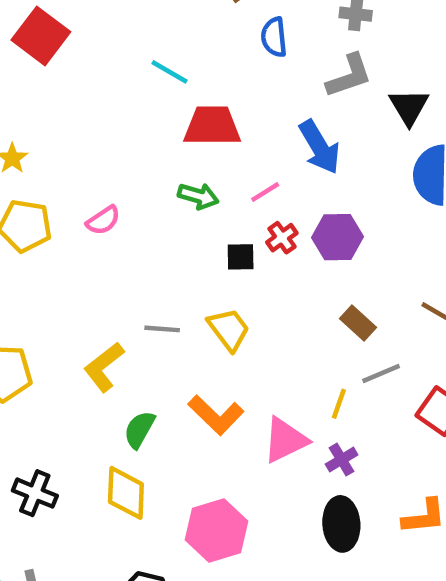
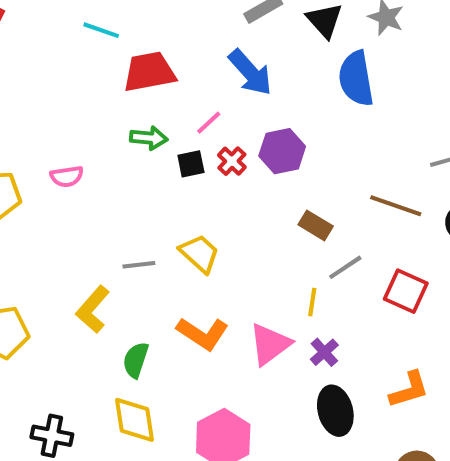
pink semicircle: (103, 220) -> (67, 176), turned 36
black square: (241, 257) -> (191, 164), moved

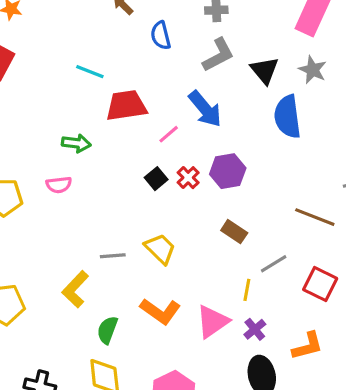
pink line: (209, 123) -> (169, 134), moved
green arrow: (149, 138) -> (76, 143), moved
black square: (191, 164) -> (156, 179), turned -30
brown rectangle: (316, 225) -> (234, 232), moved
orange L-shape: (409, 390) -> (308, 346), moved

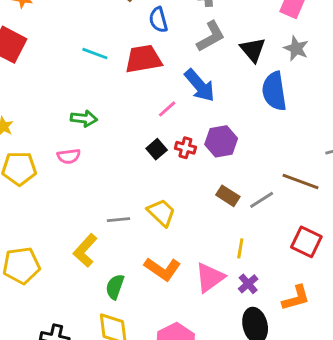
red trapezoid: (126, 106) -> (143, 59), moved
red cross: (188, 178) -> (185, 148), turned -30
gray line: (274, 264) -> (262, 200), moved

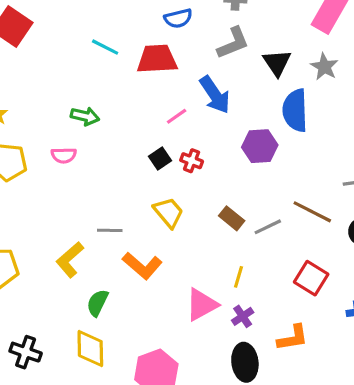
blue semicircle: (158, 20) -> (178, 18), turned -95
purple hexagon: (221, 141) -> (260, 146), moved
yellow trapezoid: (161, 213) -> (169, 212), moved
orange L-shape: (162, 269) -> (142, 266), moved

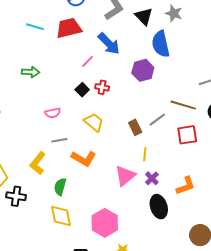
pink semicircle: (64, 155) -> (53, 113), moved
brown rectangle: (232, 218) -> (135, 127), moved, turned 35
red square: (311, 278) -> (187, 135), moved, turned -30
black cross: (26, 352) -> (16, 196), moved

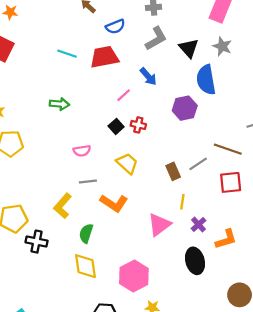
blue arrow: (109, 44) -> (148, 77), size x0.7
purple cross: (152, 178) -> (199, 224), moved

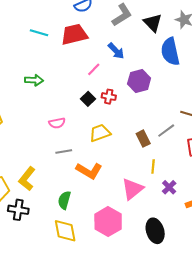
purple hexagon: (185, 108) -> (139, 81), moved
yellow trapezoid: (127, 163) -> (100, 133), turned -60
yellow L-shape: (63, 206) -> (27, 179), moved
black ellipse: (195, 261) -> (155, 231), moved
pink hexagon: (134, 276) -> (108, 222), moved

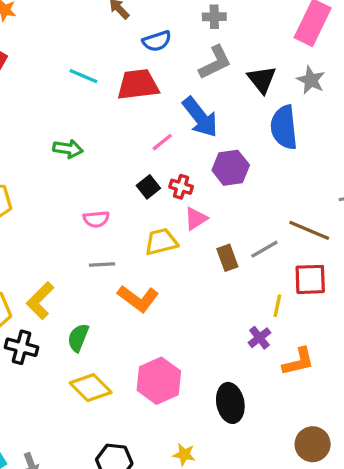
blue arrow: (116, 51) -> (200, 117), size x1.5
yellow line: (153, 167) -> (277, 306), moved
pink triangle: (132, 189) -> (196, 219), moved, size x0.7
green semicircle: (64, 200) -> (78, 338), moved
yellow diamond: (65, 231) -> (91, 388), turned -40

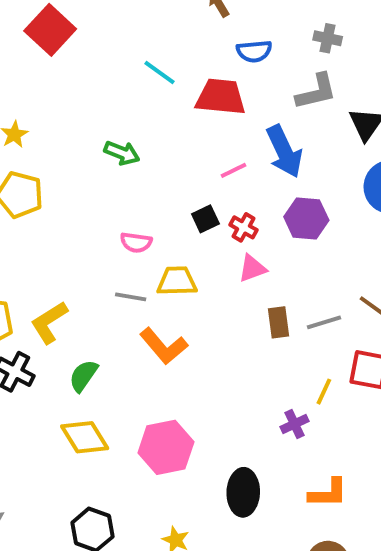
yellow trapezoid: (161, 242) -> (177, 281), moved
orange L-shape: (298, 362) -> (328, 493), moved

